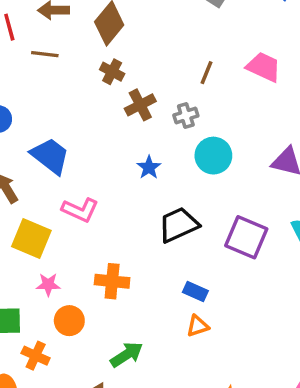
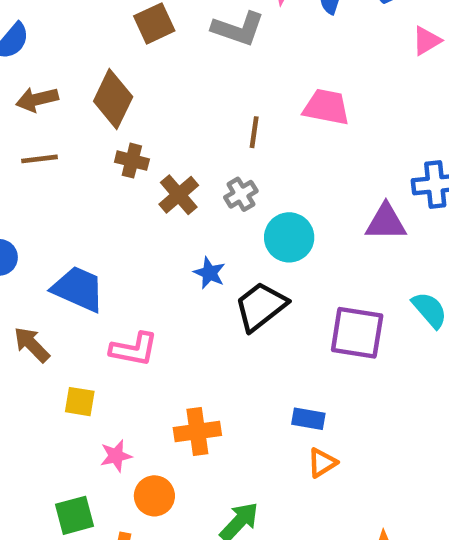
black trapezoid: (179, 225) -> (261, 306), moved
yellow square: (31, 239) -> (80, 402), size x0.6

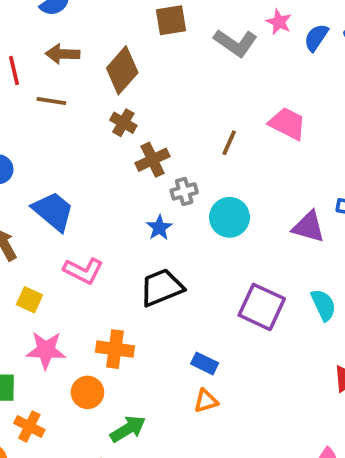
brown line: (254, 132) -> (229, 143), moved
gray cross: (241, 194) -> (184, 191), moved
black trapezoid: (261, 306) -> (161, 288), moved
pink star: (116, 456) -> (46, 350), size x1.5
orange circle: (154, 496) -> (87, 392), moved

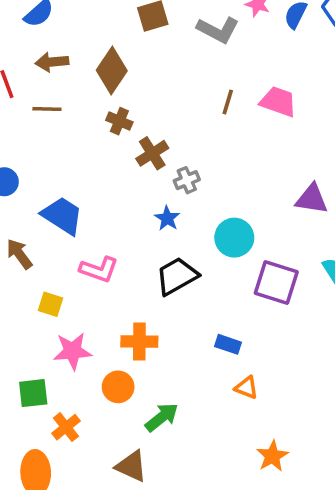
brown line: (229, 143) -> (228, 102), moved
cyan circle: (230, 217) -> (234, 238), moved
orange triangle: (206, 401) -> (246, 388), moved, turned 45
orange cross: (29, 426) -> (66, 427), turned 32

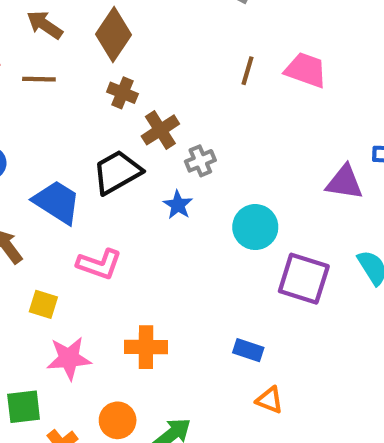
brown arrow: (52, 62) -> (45, 25), turned 40
black trapezoid: (177, 276) -> (117, 172), moved
orange circle: (118, 387) -> (118, 420), moved

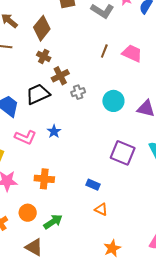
blue star: (178, 205) -> (54, 131), moved
cyan circle: (255, 227) -> (113, 101), moved

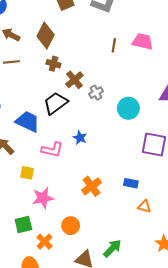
cyan circle: (113, 101) -> (128, 108), moved
orange cross: (44, 179) -> (92, 186), moved, turned -30
green arrow: (53, 222) -> (112, 248), moved

